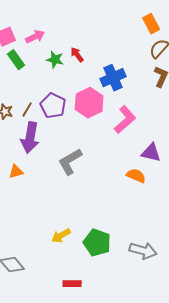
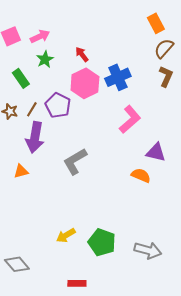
green rectangle: (16, 60) -> (21, 78), moved
green star: (55, 60) -> (45, 59), moved, turned 30
pink hexagon: (89, 103) -> (85, 83), moved

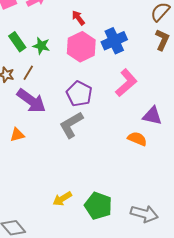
green star: (45, 59) -> (41, 46), moved, turned -30
purple pentagon: (58, 105) -> (79, 94), moved
purple arrow: (35, 137) -> (31, 101), turned -64

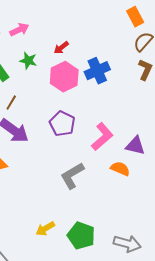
red arrow: (78, 18) -> (61, 48), turned -91
green star: (41, 46) -> (28, 61), moved
pink L-shape: (126, 83) -> (102, 137), moved
gray L-shape: (71, 125) -> (72, 176), moved

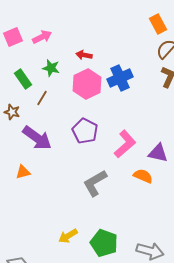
red arrow: (61, 48) -> (84, 55), turned 49
brown line: (11, 103) -> (42, 98), moved

